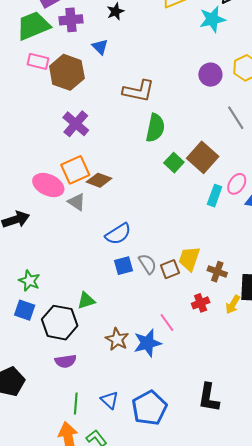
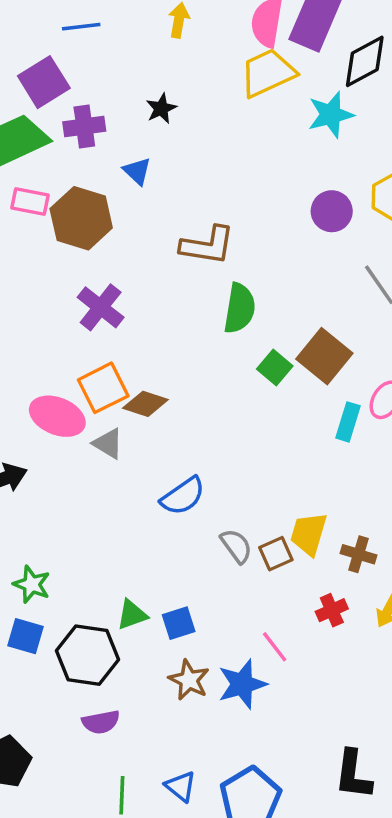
blue square: (124, 266) -> (179, 623), moved

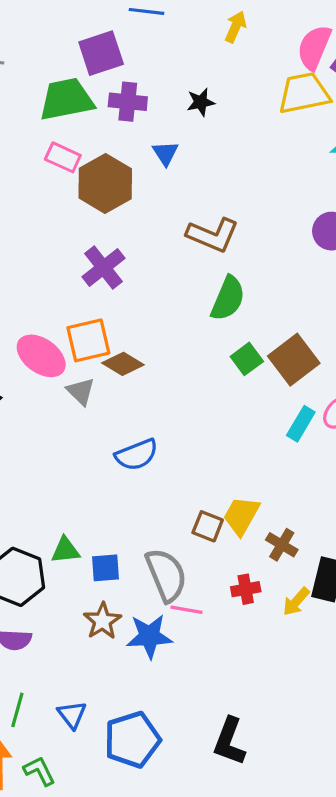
gray semicircle: (236, 546) -> (166, 575), moved, size x1.6
brown square: (276, 554) -> (208, 526), turned 32
pink line: (275, 647) -> (186, 610), turned -56

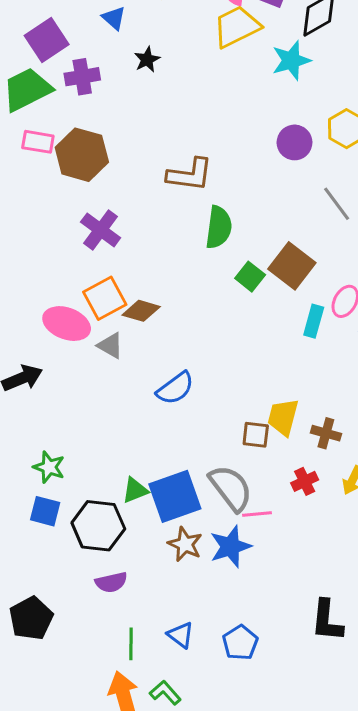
blue triangle: (166, 153) -> (114, 18), moved
blue square: (105, 568) -> (175, 496), size x1.8
blue pentagon: (132, 740) -> (240, 643), size x0.7

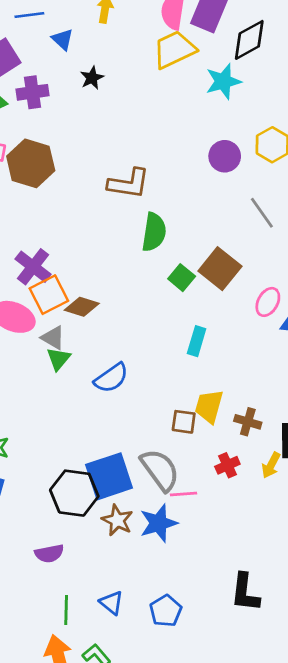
purple cross: (101, 230) -> (33, 267), moved
cyan rectangle: (314, 321) -> (197, 341), moved
green triangle: (135, 490) -> (58, 359), moved, turned -30
black hexagon: (98, 526) -> (74, 493), moved

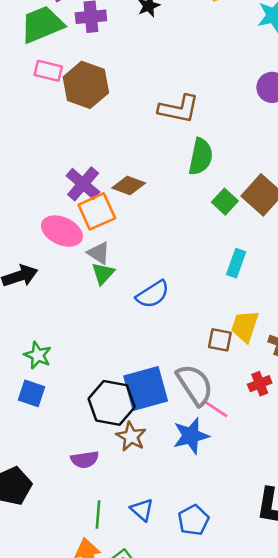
brown diamond: (82, 307) -> (129, 186), moved
pink line: (183, 494) -> (216, 409), turned 35
brown star: (117, 520) -> (131, 436), moved

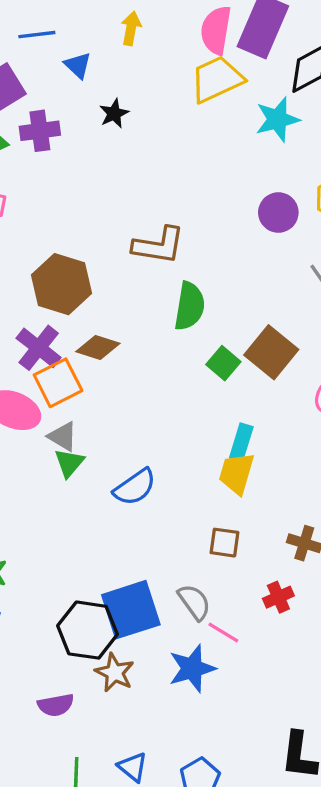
brown hexagon: (86, 85) -> (62, 284), moved
yellow trapezoid: (245, 326) -> (237, 473), moved
gray semicircle: (195, 385) -> (194, 602), size x0.7

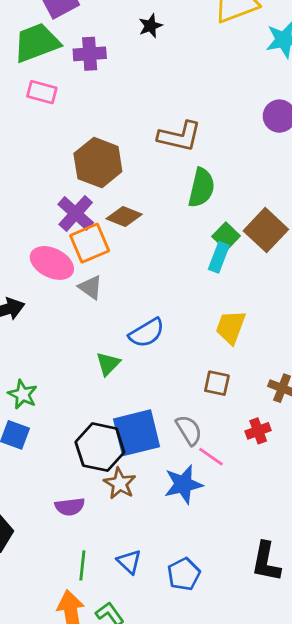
purple cross: (40, 131) -> (90, 54), moved
cyan rectangle: (241, 442) -> (219, 257), moved
green triangle: (69, 463) -> (108, 364), moved

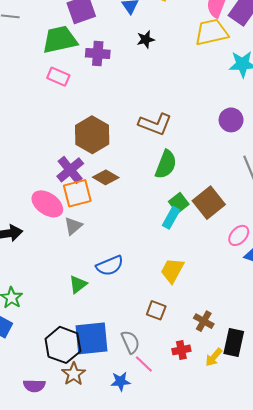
gray triangle: (90, 287) -> (73, 226), turned 36
blue star: (183, 484) -> (120, 381), size x0.7

